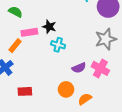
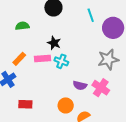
green semicircle: (15, 12) -> (22, 26), turned -40
pink rectangle: (29, 32) -> (43, 58), moved
purple semicircle: (79, 68) -> (80, 85), turned 32

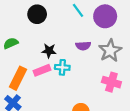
orange rectangle: (19, 59) -> (18, 78), size x1.5
purple semicircle: (80, 85) -> (83, 46), moved

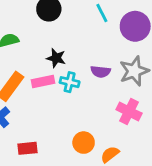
purple semicircle: (83, 46) -> (101, 72), moved

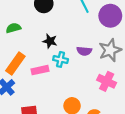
pink rectangle: (43, 82) -> (40, 70), moved

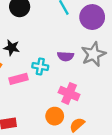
black star: (50, 41) -> (12, 48), moved
pink cross: (107, 81) -> (69, 93), moved

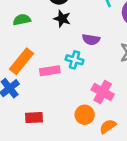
black star: (12, 48) -> (62, 19), moved
purple semicircle: (66, 56) -> (91, 40), moved

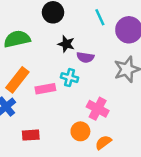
black star: (62, 19) -> (66, 44), moved
green semicircle: (22, 20) -> (17, 39), size x1.5

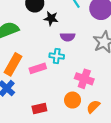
black star: (66, 44) -> (51, 18), moved
red rectangle: (31, 135) -> (39, 108), moved

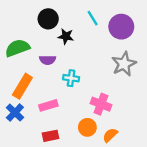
purple semicircle: (68, 37) -> (48, 60), moved
pink rectangle: (38, 68) -> (48, 105), moved

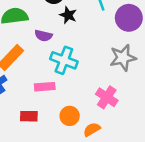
cyan cross: (71, 78) -> (64, 60), size x1.5
pink cross: (101, 104) -> (107, 97), moved
pink rectangle: (48, 105) -> (45, 87), moved

